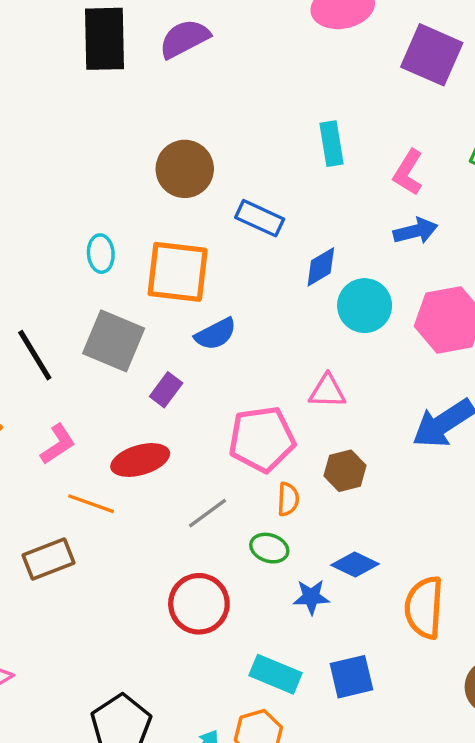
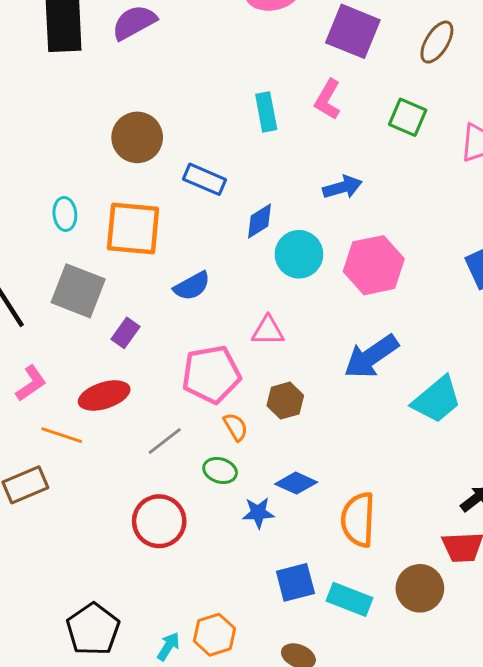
pink L-shape: (408, 172) -> (328, 99), moved
blue semicircle: (216, 334) -> (192, 286), moved
orange semicircle: (288, 499) -> (236, 427), turned -32
cyan rectangle: (275, 674) -> (349, 599), moved

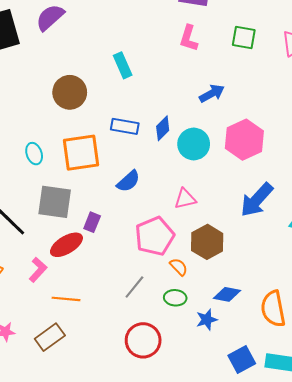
cyan rectangle: (266, 112) -> (123, 65), moved
blue rectangle: (204, 179) -> (125, 126), moved
red ellipse: (104, 395) -> (66, 245), moved
brown hexagon: (285, 401) -> (207, 242), size x1.4

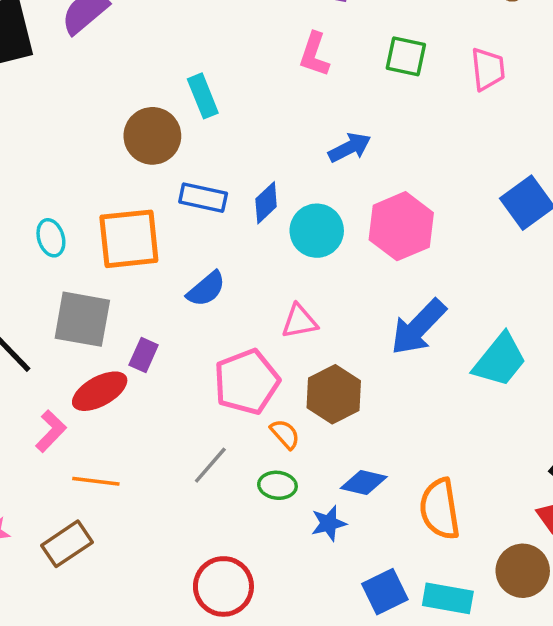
brown circle: (70, 92) -> (152, 136), moved
red circle: (143, 340) -> (223, 586), moved

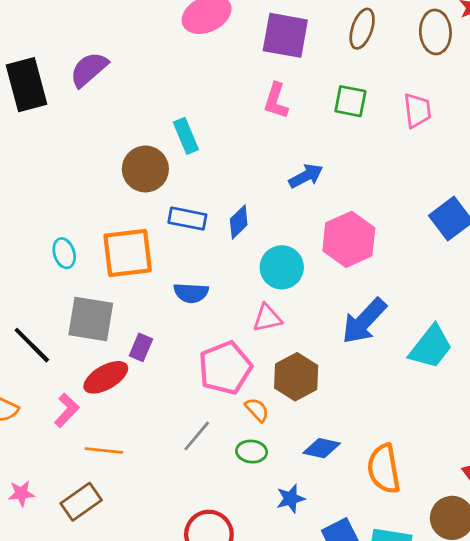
cyan circle: (317, 231) -> (282, 267), moved
blue semicircle: (206, 289) -> (191, 293), turned 44
blue star: (329, 523) -> (291, 499), moved

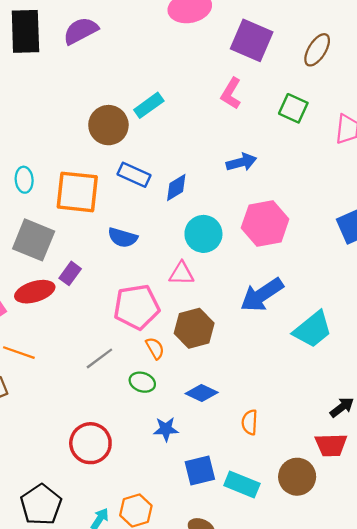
cyan rectangle: (186, 136) -> (149, 105), turned 64
orange semicircle: (384, 469) -> (250, 422), size x0.6

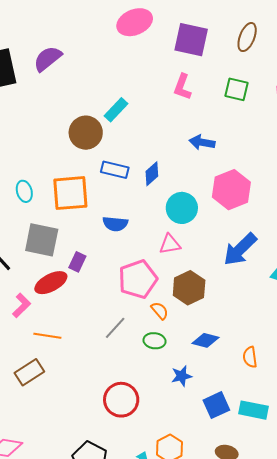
blue arrow: (241, 162) -> (202, 142), turned -145

